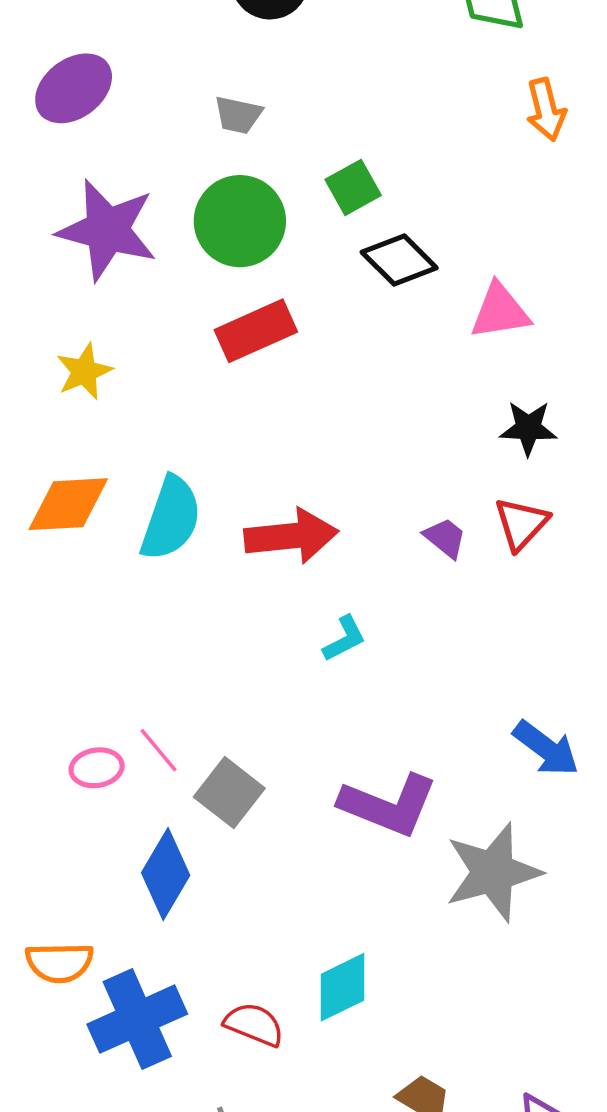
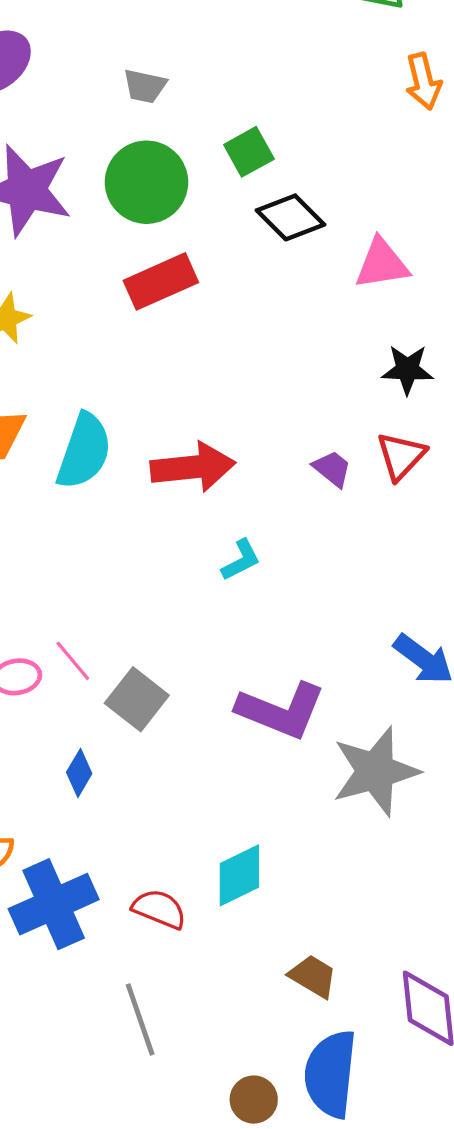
blue diamond: (166, 874) -> (79, 773), size x0.6

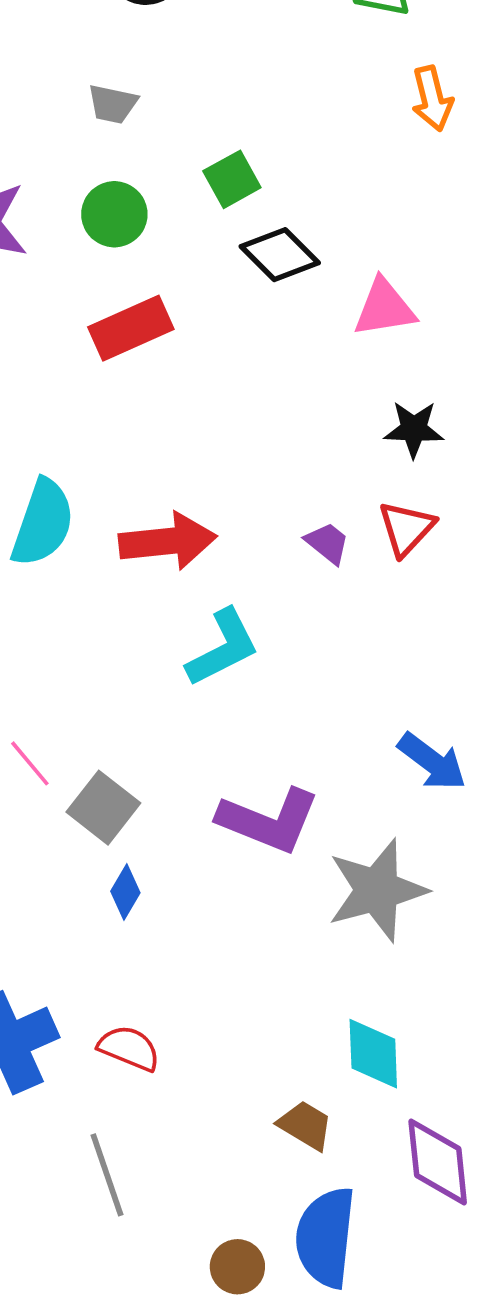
green circle: (146, 182) -> (114, 214), size x0.7
cyan L-shape: (241, 560) -> (223, 648), size x1.6
blue diamond: (79, 773) -> (125, 892), moved
cyan diamond: (239, 875) -> (373, 1054), moved, turned -66

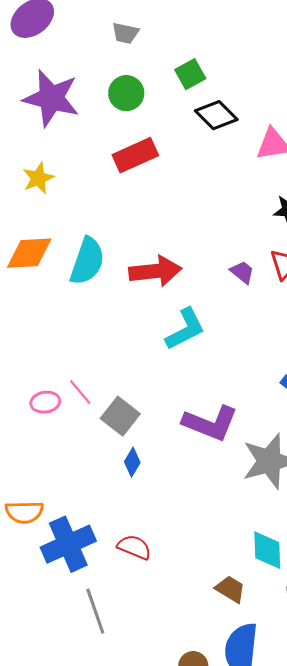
gray line: (107, 1175) -> (95, 611), moved

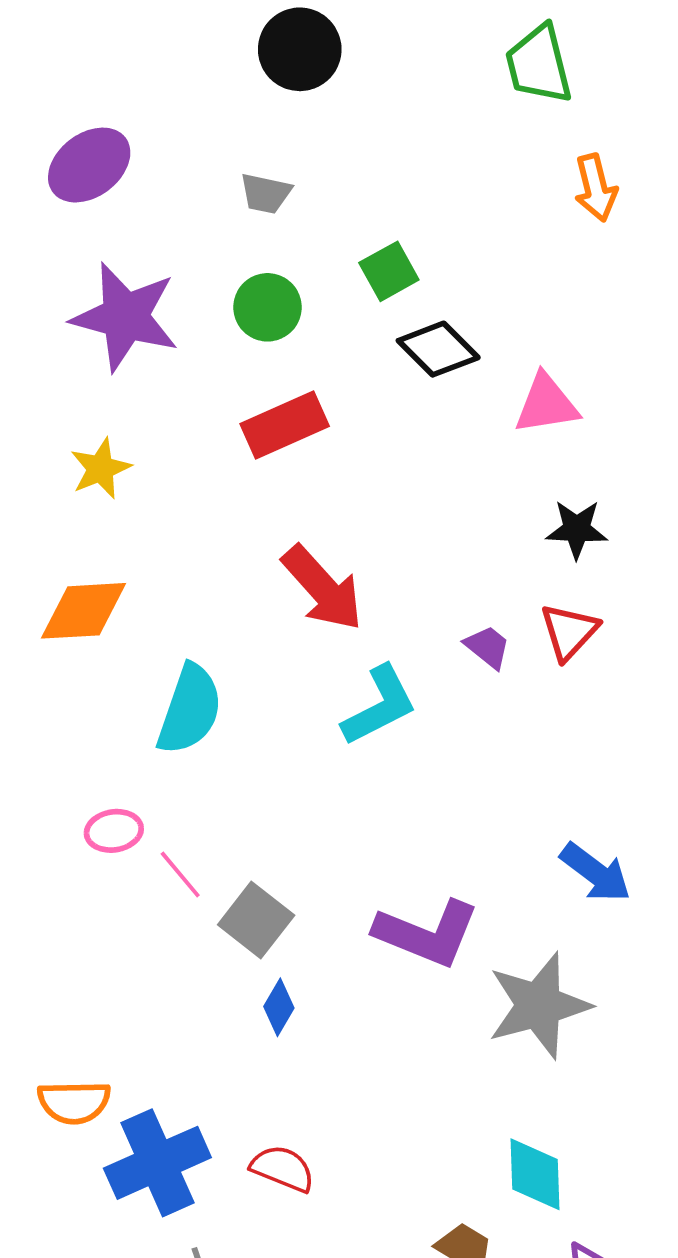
cyan semicircle: (87, 261) -> (190, 709), moved
red arrow: (155, 271) -> (322, 588), moved, turned 54
cyan L-shape: (185, 329) -> (379, 706), moved
pink ellipse: (45, 402) -> (114, 831), moved

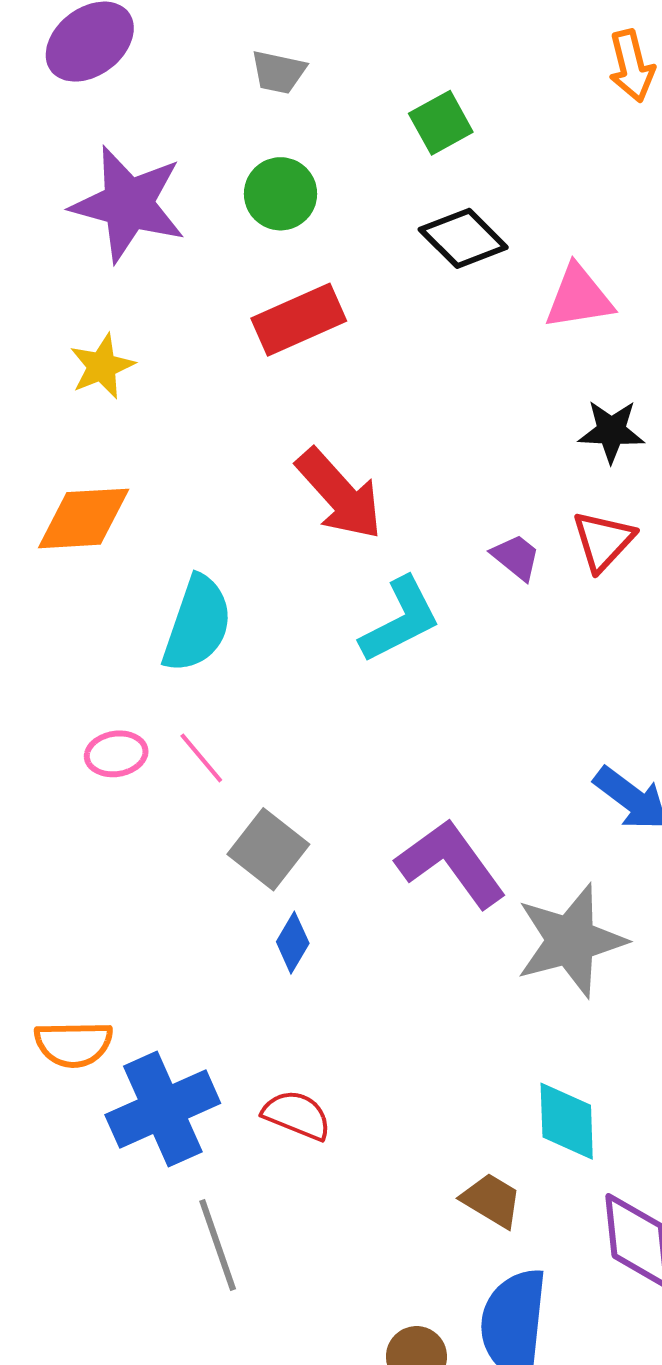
green square: (389, 271) -> (441, 123), moved
pink line: (180, 875) -> (201, 758), moved
purple L-shape: (427, 933) -> (451, 863), turned -148

